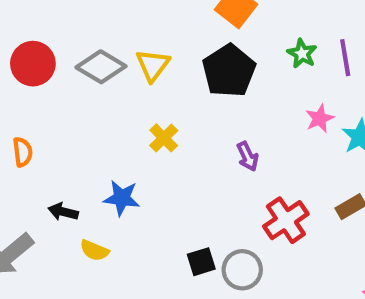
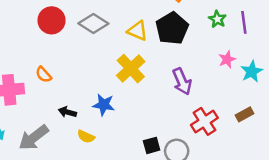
yellow triangle: (153, 65) -> (137, 31), moved, turned -45
yellow cross: (164, 138) -> (131, 69), size x1.6
orange semicircle: (23, 152) -> (44, 75), turned 144
purple arrow: (248, 156) -> (182, 81), size x1.5

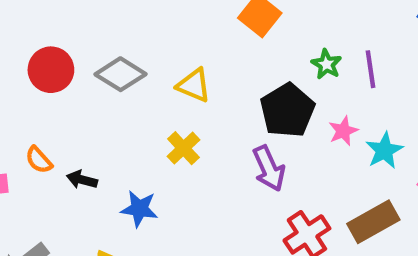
black pentagon: (172, 28) -> (287, 110), moved
yellow cross: (131, 69) -> (183, 148), size x0.7
black arrow: (67, 112) -> (82, 180), moved
brown rectangle: (245, 114) -> (373, 222), size x1.6

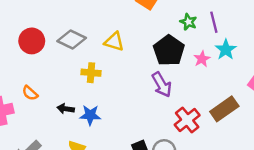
yellow cross: (183, 148) -> (91, 73), moved, turned -36
cyan star: (384, 151) -> (226, 50), moved
black arrow: (82, 180) -> (66, 109), moved

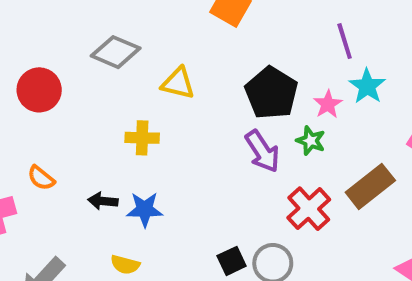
green star: (188, 22) -> (311, 141), moved
gray diamond: (72, 39) -> (116, 52), moved

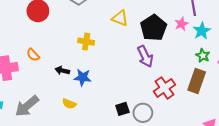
yellow triangle: (178, 83) -> (120, 18), moved
pink star: (328, 104) -> (181, 24), moved
green star: (311, 141) -> (203, 56), moved
brown rectangle: (370, 186) -> (197, 81), turned -40

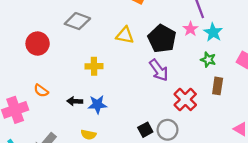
green star: (203, 56) -> (208, 60), moved
brown rectangle: (197, 81) -> (218, 86), size x0.7

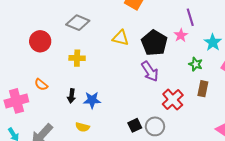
cyan star: (213, 32) -> (213, 42), moved
yellow cross: (94, 66) -> (77, 58), moved
black arrow: (75, 101) -> (71, 96), turned -88

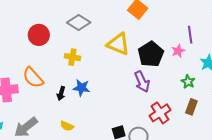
yellow triangle: (121, 38) -> (118, 44), size x1.4
orange semicircle: (41, 85) -> (33, 78), size x1.6
blue star: (92, 100) -> (81, 88), moved

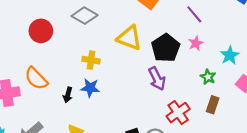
purple line: (190, 35) -> (194, 14), moved, turned -30
yellow cross: (72, 57) -> (91, 60), moved

